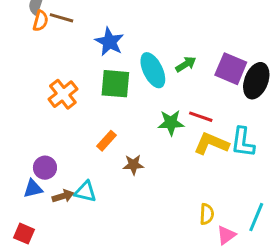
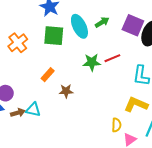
red line: (201, 117) -> (112, 58), turned -42
yellow L-shape: (211, 144) -> (136, 104), moved

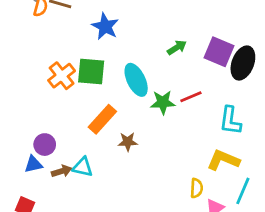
cyan ellipse: (79, 26) -> (136, 80), moved
green square: (54, 36) -> (91, 71), moved
orange rectangle: (48, 75) -> (102, 119), size x1.5

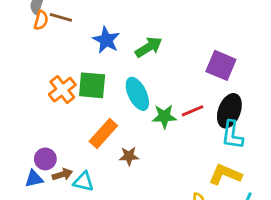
green arrow: (177, 48) -> (149, 47), moved, size x1.4
black ellipse: (243, 63) -> (229, 111), moved
brown arrow: (62, 171) -> (62, 175), moved

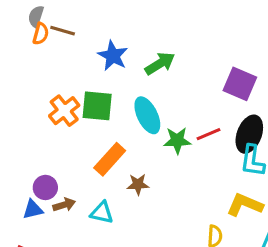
cyan triangle: (84, 182) -> (102, 213), moved

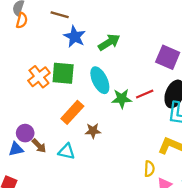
brown line: (63, 31) -> (60, 15), moved
brown arrow: (64, 205) -> (39, 146), turned 63

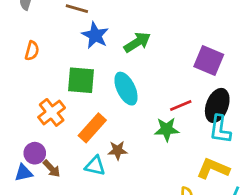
orange semicircle: (22, 20) -> (32, 51), moved
orange cross: (39, 77) -> (52, 112), moved
green star: (122, 99) -> (167, 129), moved
cyan triangle: (67, 151) -> (95, 166), moved

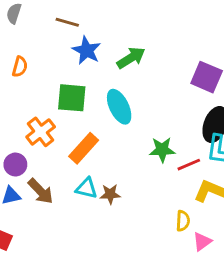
red line: (181, 105) -> (189, 165), moved
brown star: (118, 150) -> (110, 194), moved
purple circle: (35, 153) -> (15, 165), moved
brown arrow: (52, 169) -> (41, 191), size x1.4

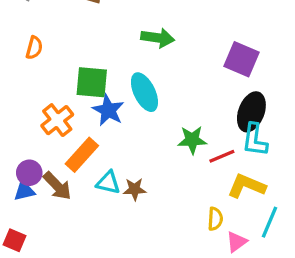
blue star: (87, 50) -> (108, 110), moved
green arrow: (131, 58) -> (158, 38), turned 40
orange rectangle: (84, 148) -> (82, 155), moved
purple circle: (15, 165) -> (29, 173), moved

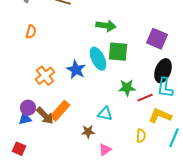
green square: (92, 82) -> (118, 52), moved
orange rectangle: (82, 155) -> (60, 111), moved
cyan triangle: (108, 183) -> (105, 114), moved
brown star: (135, 189) -> (88, 132), moved
pink triangle: (237, 242) -> (105, 150), moved

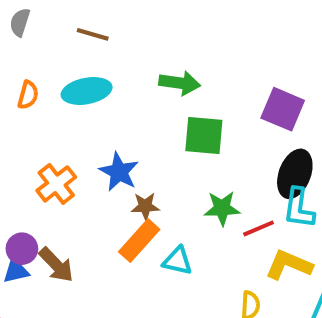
cyan ellipse: (98, 59) -> (87, 91), moved, turned -75
orange rectangle: (60, 111) -> (139, 241), moved
brown star: (88, 132) -> (145, 206), moved

